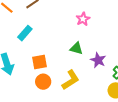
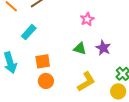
purple star: (98, 60) -> (103, 48), moved
yellow L-shape: (71, 80) -> (86, 82), moved

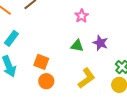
cyan rectangle: (29, 32) -> (11, 38), moved
orange square: (43, 61) -> (41, 62), turned 35

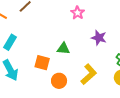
green triangle: (77, 46) -> (63, 49), moved
orange circle: (46, 81) -> (59, 81), moved

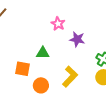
pink star: (78, 13) -> (58, 24), moved

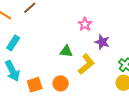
orange square: (23, 69) -> (35, 85), moved, turned -35
yellow L-shape: (70, 77) -> (86, 64), moved

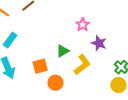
green triangle: (66, 51) -> (63, 51), turned -40
orange square: (35, 85) -> (40, 66), moved

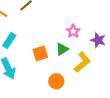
pink star: (83, 25) -> (73, 31), moved
orange square: (40, 66) -> (40, 53), moved

